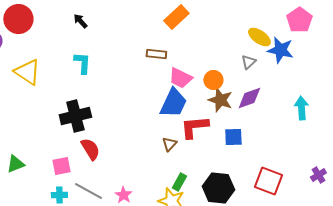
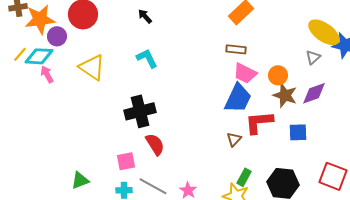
yellow ellipse: (259, 37) -> (324, 32), size x1.4
brown rectangle: (156, 54) -> (236, 49), moved
cyan L-shape: (82, 63) -> (147, 58), turned -30
green triangle: (15, 164) -> (80, 180), moved

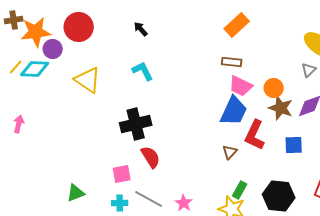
pink arrow: (47, 74) -> (19, 124), moved, turned 42
red L-shape: (259, 122) -> (255, 135), turned -60

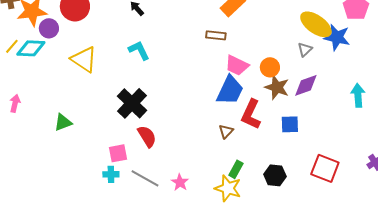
brown rectangle: (232, 62) -> (216, 35), moved
black cross: (136, 124) -> (132, 103), turned -32
green triangle: (76, 193) -> (63, 122), moved
black hexagon: (279, 196) -> (275, 175), size x0.7
cyan cross: (120, 203) -> (111, 174), moved

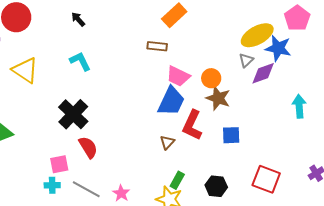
yellow ellipse: (316, 24) -> (257, 35), turned -64
purple diamond: (306, 85) -> (263, 73), moved

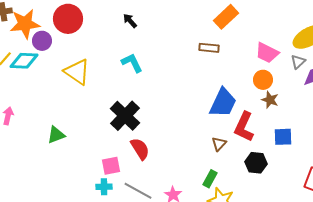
pink trapezoid: (178, 76) -> (267, 53), moved
brown star: (218, 98) -> (270, 100), size x0.7
green rectangle: (177, 180) -> (210, 179), moved
black hexagon: (216, 186) -> (256, 163), moved

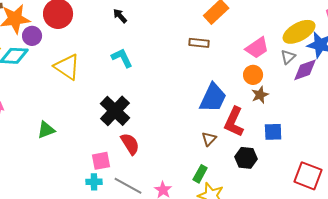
pink trapezoid: (267, 53) -> (257, 48), turned -60
brown star: (270, 100) -> (260, 95), turned 30

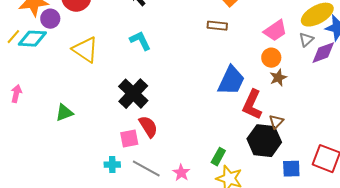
blue square: (273, 132) -> (291, 169), moved
brown triangle: (209, 139) -> (276, 122), moved
black hexagon: (246, 158) -> (264, 141), size x1.5
pink square: (101, 161) -> (129, 139), moved

